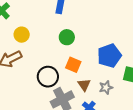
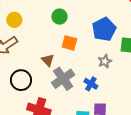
black circle: (48, 77) -> (21, 80), moved
brown triangle: (84, 85) -> (48, 60), moved

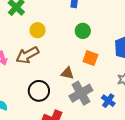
brown triangle: (48, 60) -> (67, 73), turned -40

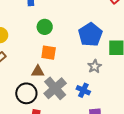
orange square: (90, 58) -> (49, 53), moved
black circle: (39, 91) -> (26, 93), moved

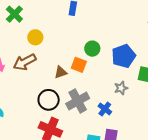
green circle: (45, 27) -> (92, 49), moved
brown triangle: (38, 71) -> (61, 72), moved, turned -32

